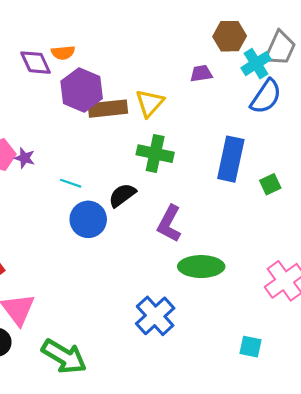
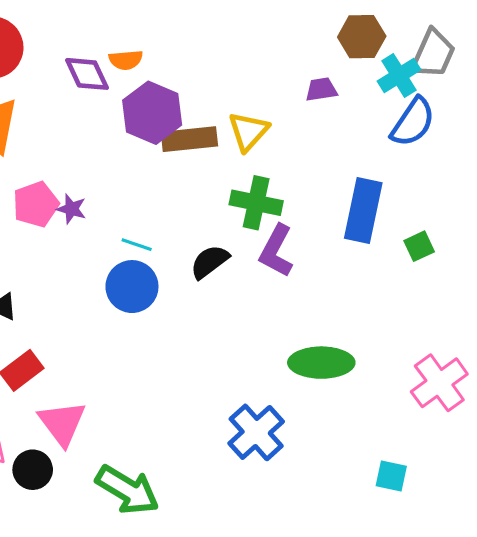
blue circle: (88, 219) -> (132, 287), moved
purple L-shape: (169, 224) -> (276, 251), moved

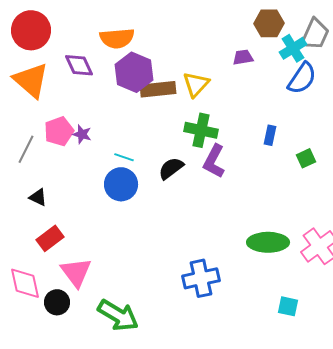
orange semicircle: (126, 60) -> (117, 38), size x1.6
purple diamond: (87, 74) -> (79, 65), moved
blue rectangle: (363, 211) -> (270, 135), size x0.5
green ellipse: (321, 363) -> (268, 242), moved
blue cross: (256, 432) -> (201, 278), turned 30

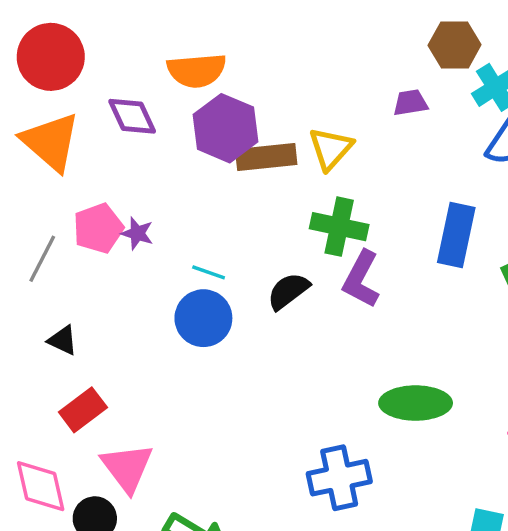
blue rectangle: (270, 135) -> (456, 235), size x1.8
green ellipse: (268, 242) -> (416, 403), moved

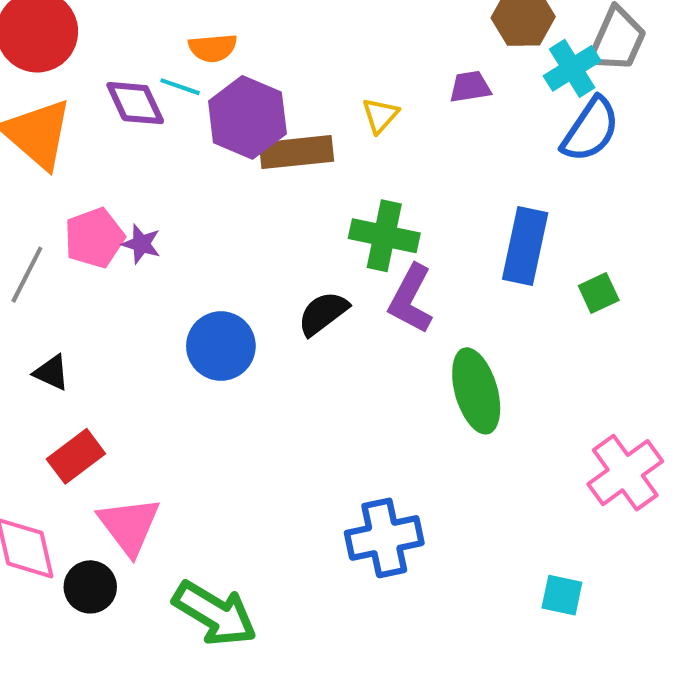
orange semicircle: (197, 70) -> (213, 48), size x0.7
yellow triangle: (331, 149) -> (380, 115), moved, size x0.7
cyan line: (209, 272) -> (180, 87), moved
green ellipse: (416, 403) -> (476, 391), moved, turned 74

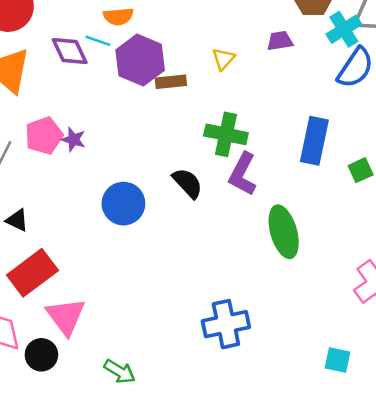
brown rectangle: (296, 152) -> (171, 82), size x0.7
black semicircle: (323, 313) -> (188, 183), turned 84
red rectangle: (76, 456) -> (32, 273), size x1.4
green arrow: (215, 613) -> (120, 371), size x0.6

